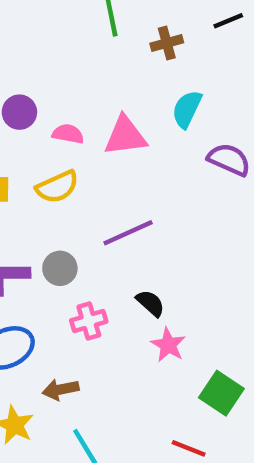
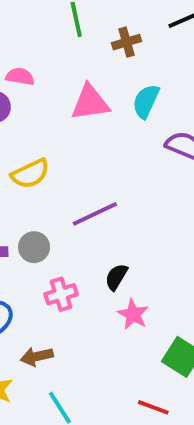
pink semicircle: (68, 134) -> (20, 76), moved
pink triangle: (125, 136) -> (90, 103), moved
black semicircle: (150, 303) -> (116, 277), turned -100

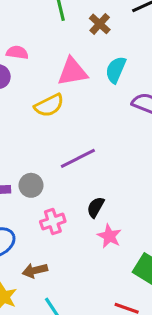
brown cross: (126, 42) -> (100, 24), turned -30
yellow semicircle: (30, 174) -> (49, 105), moved

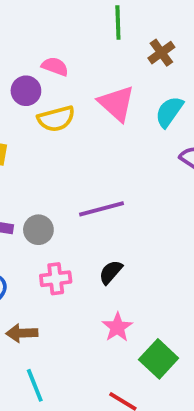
pink triangle: (72, 72) -> (117, 103), turned 40
yellow semicircle: (49, 105) -> (56, 119), moved
pink star: (109, 236) -> (117, 327), moved

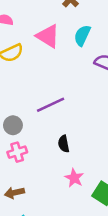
black semicircle: (111, 272) -> (64, 144), turned -42
pink cross: (56, 279) -> (17, 152), moved

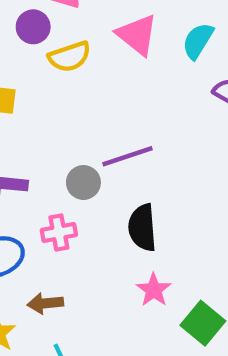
gray circle: (13, 125) -> (83, 182), moved
black semicircle: (64, 144) -> (142, 228), size x1.5

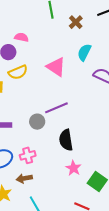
pink triangle: (137, 35) -> (56, 67), moved
yellow semicircle: (70, 57) -> (18, 72), moved
pink cross: (59, 233) -> (28, 155), moved

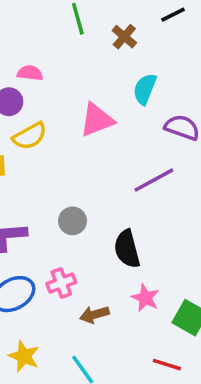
pink triangle: (56, 67) -> (97, 120), turned -50
purple line: (56, 108) -> (154, 180), moved
brown arrow: (24, 178) -> (94, 315), moved

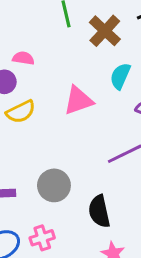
brown cross: (124, 37) -> (105, 31), size x1.5
gray circle: (72, 221) -> (54, 185), size x1.4

